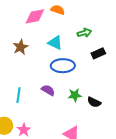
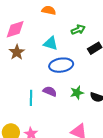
pink diamond: (35, 16) -> (15, 29), moved
cyan line: (18, 95) -> (31, 98), moved

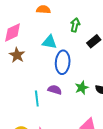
green arrow: (78, 30) -> (75, 25), turned -48
blue ellipse: (61, 65) -> (63, 62), turned -70

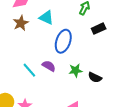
cyan triangle: (49, 42) -> (46, 17), moved
cyan line: (37, 99) -> (29, 70), turned -49

